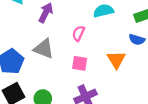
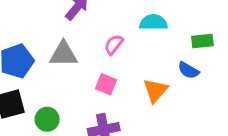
gray triangle: (44, 49) -> (63, 54), turned -35

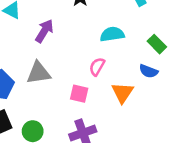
green rectangle: (202, 41) -> (157, 44), turned 60
pink semicircle: (114, 45) -> (97, 67), moved

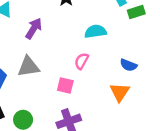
green rectangle: (157, 44) -> (136, 12), moved, turned -63
orange triangle: (123, 93) -> (120, 92), moved

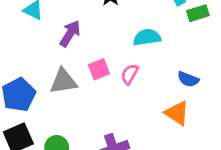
pink square: (65, 86) -> (99, 69), moved, turned -35
orange triangle: (120, 92) -> (177, 113), turned -30

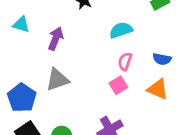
pink square: (99, 69) -> (118, 85), moved
pink semicircle: (130, 74) -> (125, 61), moved

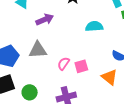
purple arrow: (56, 39) -> (45, 19), turned 30
pink semicircle: (125, 61) -> (64, 64), moved

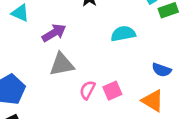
gray triangle: (38, 50) -> (62, 64), moved

